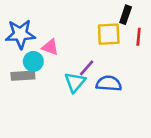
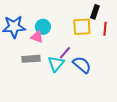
cyan circle: (33, 61) -> (43, 27), moved
gray rectangle: (23, 76) -> (31, 59), moved
blue semicircle: (109, 84) -> (82, 65), turned 36

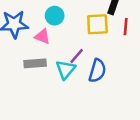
cyan circle: (43, 27) -> (55, 16), moved
blue semicircle: (82, 65) -> (97, 71), turned 66

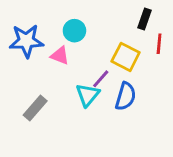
yellow square: (97, 24) -> (126, 57), moved, turned 30
gray rectangle: (35, 63) -> (35, 108), moved, turned -45

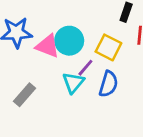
cyan circle: (74, 31) -> (69, 41), moved, size x1.4
pink triangle: (60, 55) -> (48, 46), size x1.4

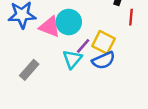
yellow square: (108, 47) -> (103, 42), moved
blue semicircle: (108, 84) -> (103, 60), turned 50

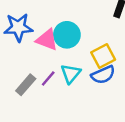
yellow square: (103, 42) -> (103, 56), turned 35
purple line: (83, 46) -> (48, 78), moved

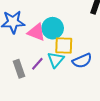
yellow square: (103, 56) -> (64, 45), moved, turned 30
gray rectangle: (26, 85) -> (19, 69), turned -60

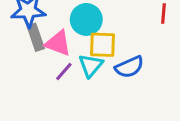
pink triangle: (36, 32) -> (58, 43), moved
gray rectangle: (19, 69) -> (36, 37), moved

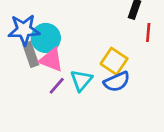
cyan circle: (86, 19) -> (46, 38), moved
yellow square: (103, 45) -> (114, 61), moved, turned 32

